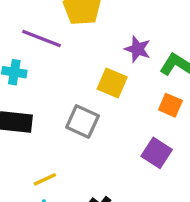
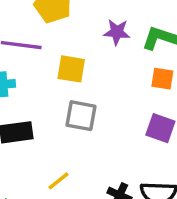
yellow square: (112, 83) -> (71, 69), moved

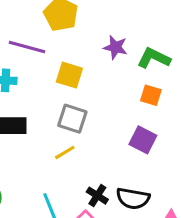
yellow line: (59, 181) -> (65, 152), moved

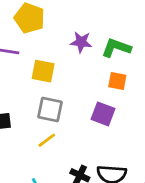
purple square: (143, 140) -> (103, 114), moved

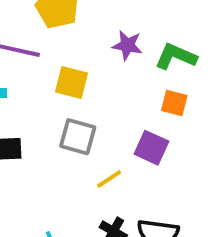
yellow line: (47, 140) -> (109, 179), moved

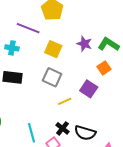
purple star: (127, 45) -> (84, 44), moved
orange square: (174, 103) -> (104, 68), turned 32

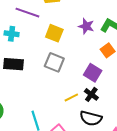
yellow line: (65, 101) -> (71, 97), moved
black cross: (63, 128) -> (91, 94), moved

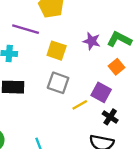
black cross: (91, 94) -> (110, 117), moved
yellow line: (71, 97) -> (80, 105), moved

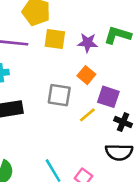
yellow square: (57, 51) -> (55, 39), moved
orange square: (117, 67) -> (86, 75), moved

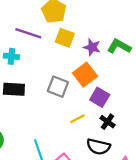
orange square: (86, 75) -> (85, 75), size x1.5
yellow line: (87, 115) -> (77, 119), moved

